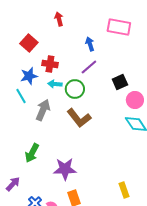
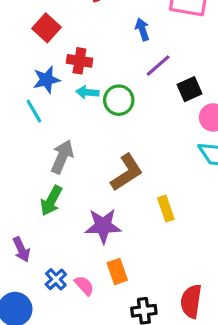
purple line: (89, 67) -> (158, 66), moved
gray arrow: (43, 110) -> (62, 157), moved
brown L-shape: (79, 118) -> (127, 172), moved, turned -85
purple arrow: (13, 184) -> (21, 249), turned 112
yellow rectangle: (124, 190) -> (166, 209), moved

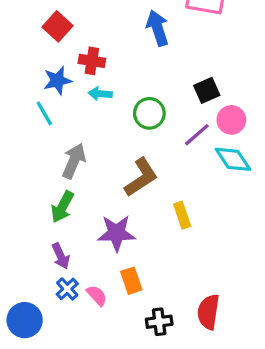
blue arrow: (142, 29) -> (158, 28), size x1.5
purple line: (158, 66) -> (197, 135), moved
green circle: (119, 100) -> (149, 113), moved
purple arrow: (21, 249) -> (61, 256), moved

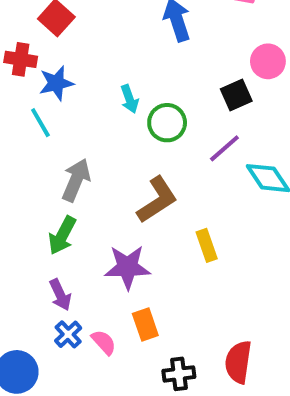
red cross: (92, 61) -> (21, 59), moved
cyan arrow: (100, 94) -> (129, 99), moved, turned -115
pink circle: (231, 120) -> (268, 61), moved

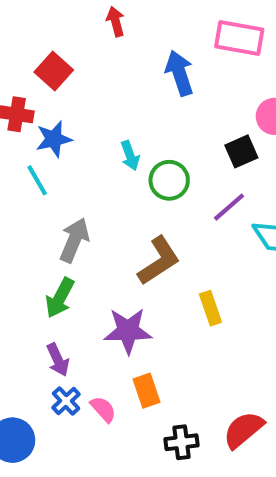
red semicircle: (238, 362) -> (243, 430), turned 42

